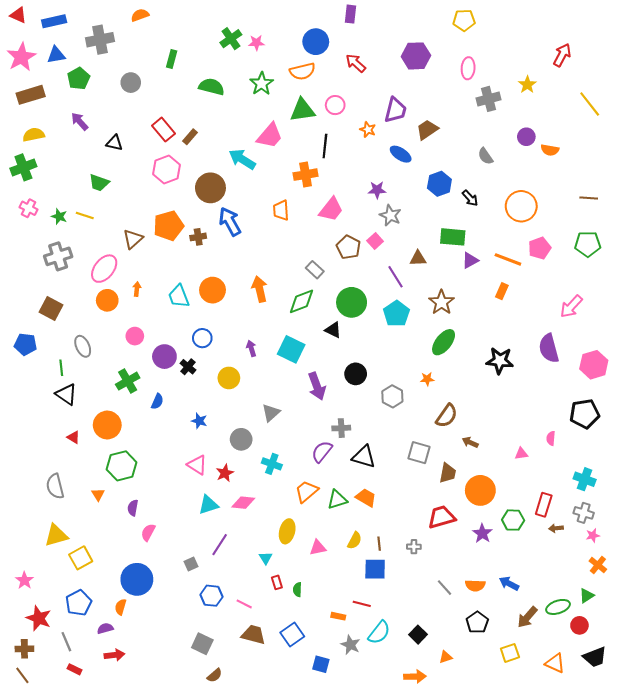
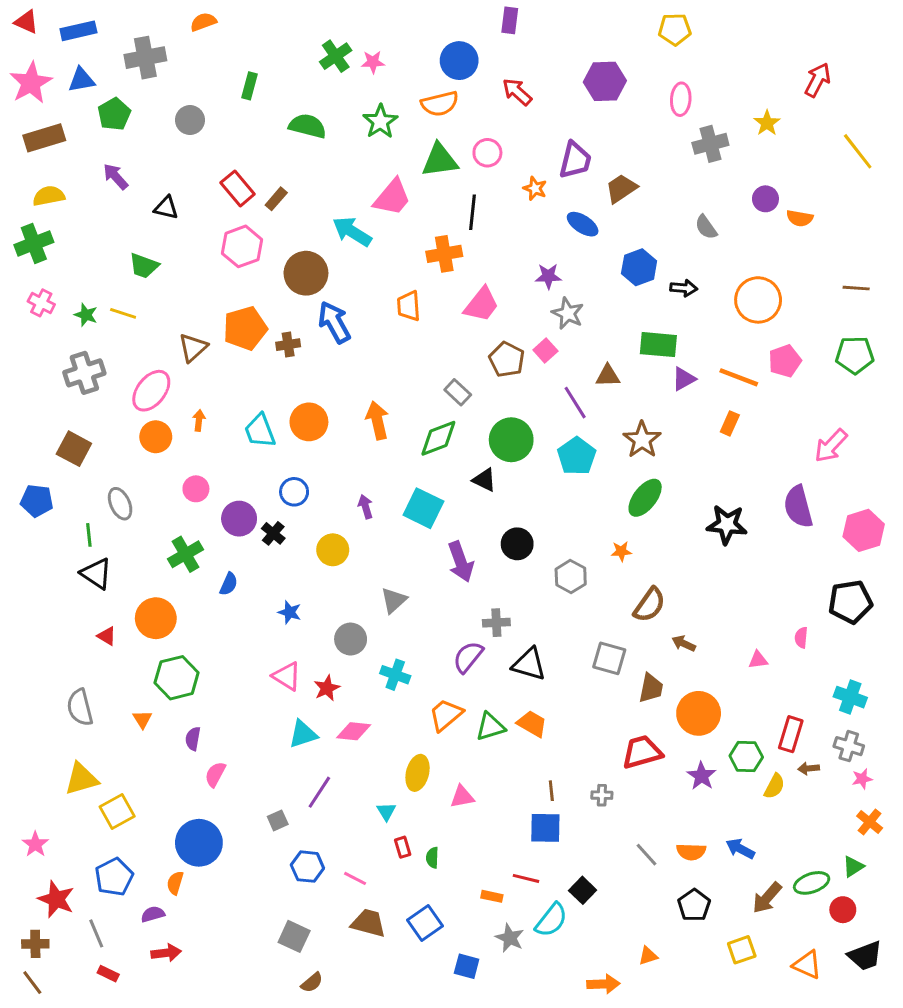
black arrow: (470, 198) -> (684, 288), turned -42
yellow semicircle: (355, 541) -> (774, 786), moved
black square: (418, 635) -> (583, 890), moved

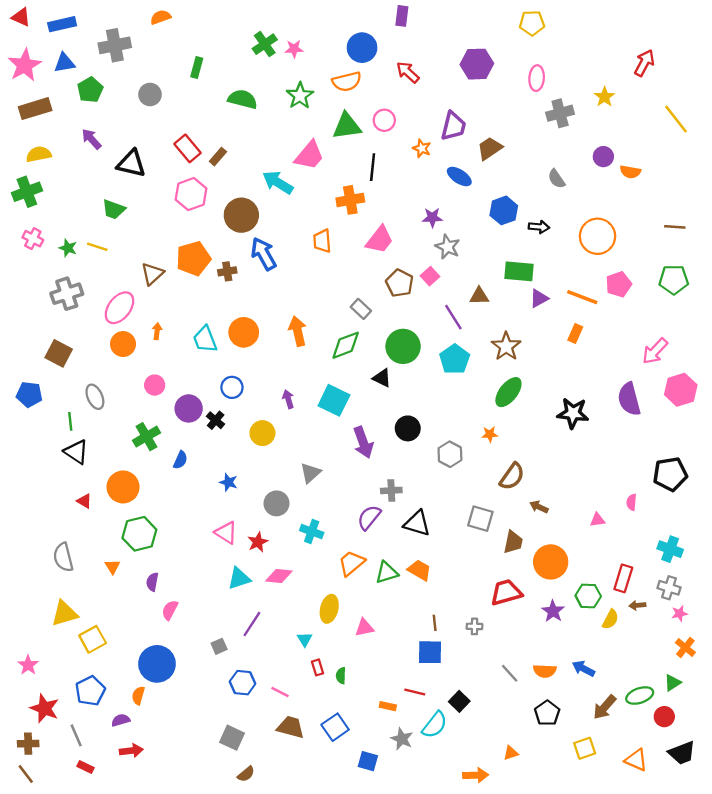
black triangle: (166, 208) -> (131, 164), size x1.5
pink hexagon: (864, 530) -> (681, 390), moved

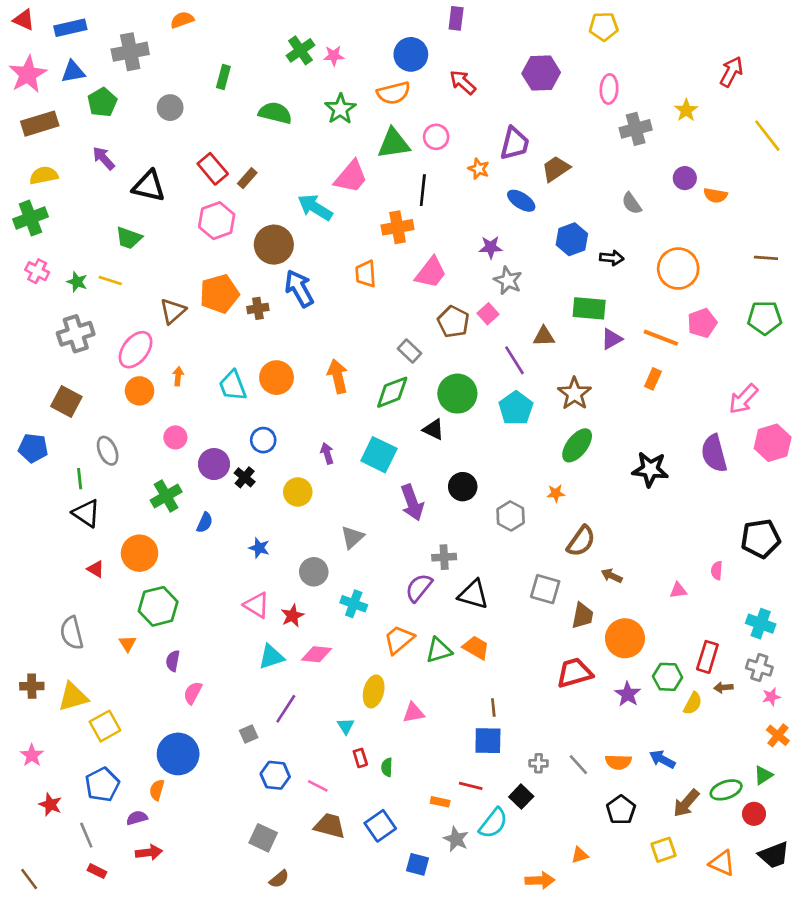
gray cross: (474, 626) -> (539, 763), moved
red star: (45, 708) -> (50, 805), size x0.7
brown cross: (28, 744) -> (32, 686), moved

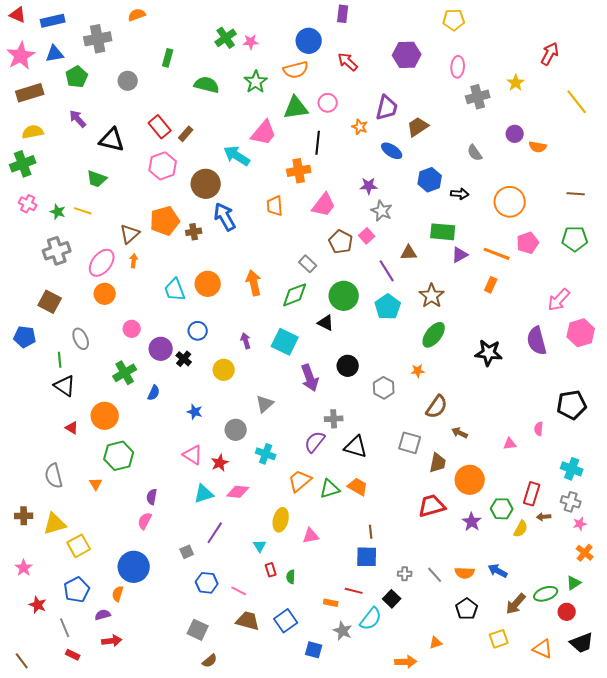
orange arrow: (178, 376) -> (134, 261), moved
purple semicircle: (173, 661) -> (152, 497), moved

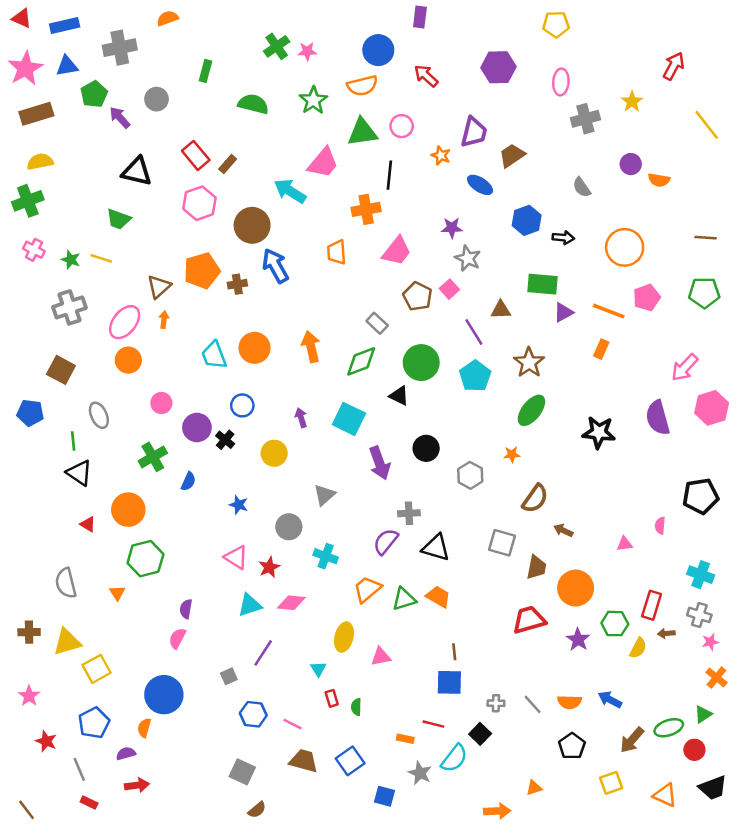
purple arrow: (78, 119) -> (120, 117), moved

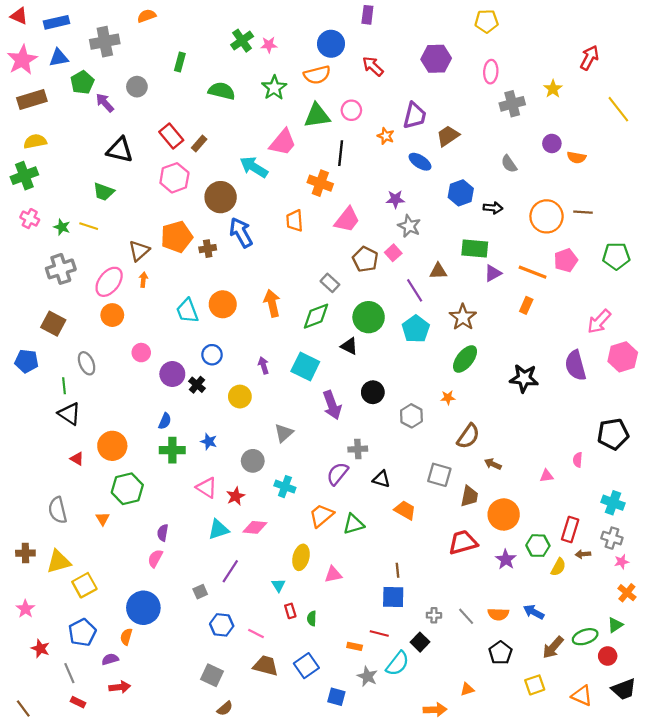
orange cross: (366, 209) -> (320, 183), turned 30
brown line: (705, 238) -> (583, 212), moved
green cross: (153, 457) -> (172, 450), moved, turned 30
black triangle: (436, 548) -> (381, 479), size x0.7
orange trapezoid: (438, 597) -> (405, 510), moved

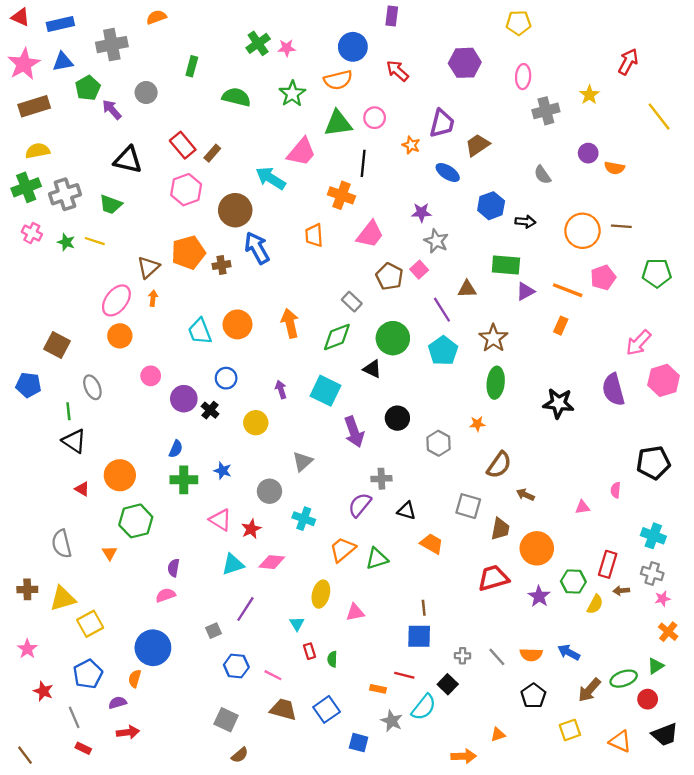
gray cross: (61, 269) -> (65, 194), moved
green ellipse: (465, 359) -> (496, 383), turned -32
pink semicircle: (155, 558) -> (166, 595), turned 42

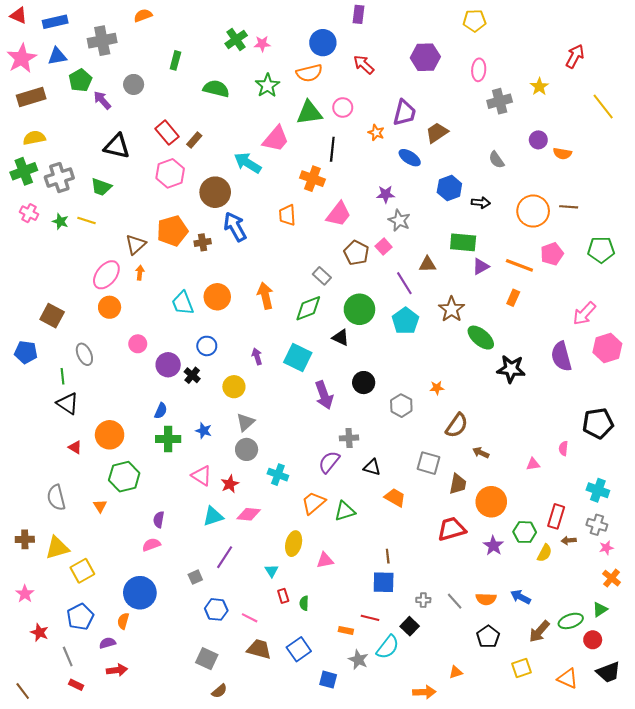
green ellipse: (496, 383) -> (481, 338), moved, turned -56
gray triangle: (303, 462) -> (245, 422), moved

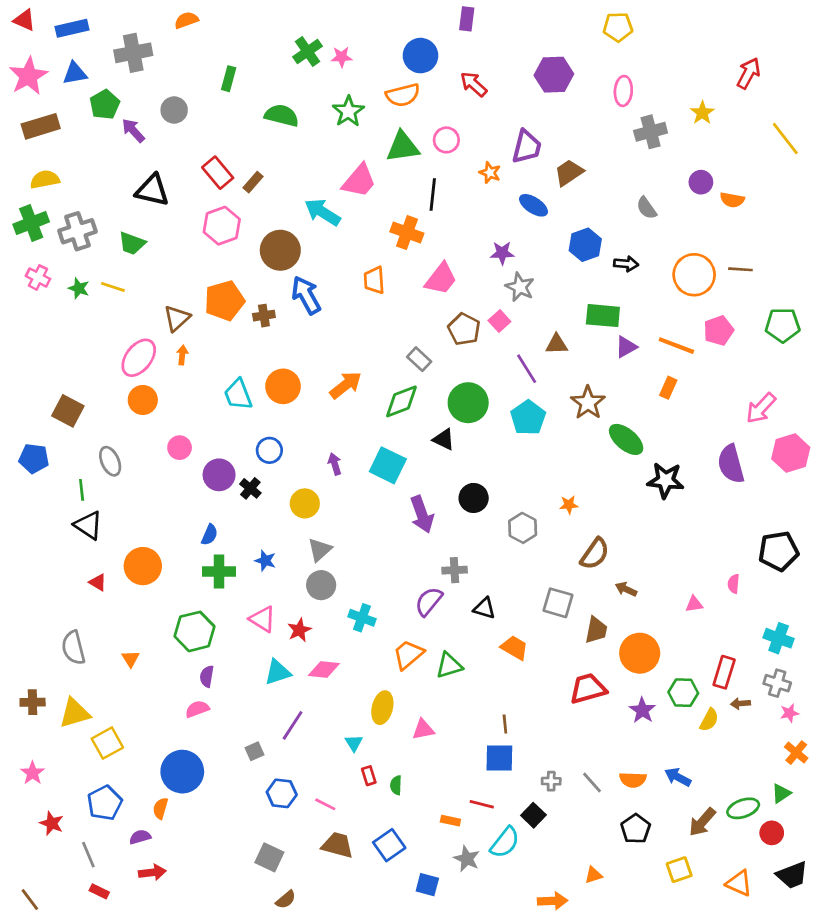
orange arrow: (265, 296) -> (346, 385), turned 65
green hexagon: (124, 477) -> (195, 631), moved

